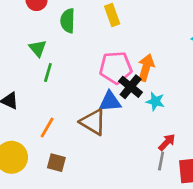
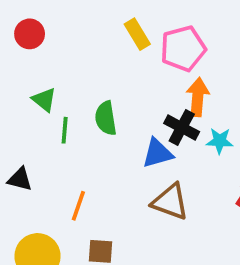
green semicircle: (68, 21) -> (106, 118), moved
pink pentagon: (116, 68) -> (183, 49), moved
brown triangle: (93, 122) -> (170, 202), moved

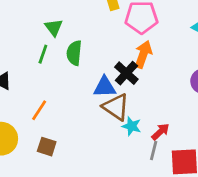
green triangle: (44, 100) -> (54, 27), moved
cyan star: (220, 141) -> (132, 126), moved
brown triangle: (170, 202) -> (116, 107), moved

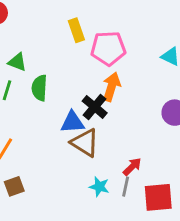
green triangle: (54, 27) -> (17, 62), turned -30
cyan star: (132, 126) -> (99, 187), moved
brown square: (47, 147) -> (14, 186), turned -36

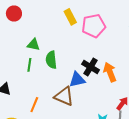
orange arrow: (111, 87) -> (110, 72), moved, turned -30
brown triangle: (85, 143) -> (64, 96), moved

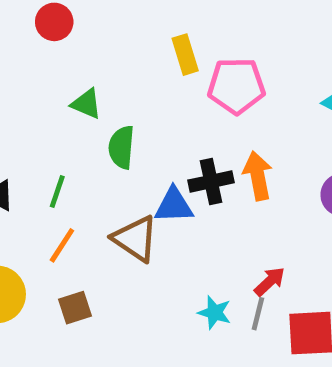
green line: (29, 65) -> (57, 192), moved
black cross: (91, 67) -> (211, 181), turned 36
orange arrow: (110, 72) -> (258, 176), moved

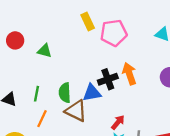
red circle: (54, 22) -> (15, 40), moved
green semicircle: (121, 147) -> (65, 93), moved
red arrow: (270, 281) -> (118, 122), moved

